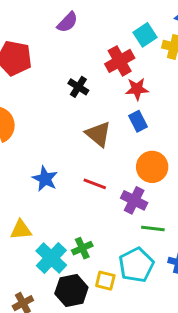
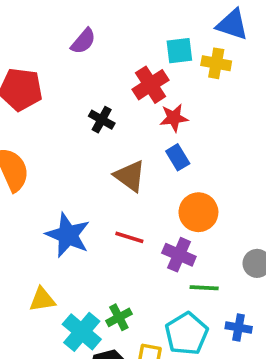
cyan square: (145, 35) -> (179, 51), turned 30
blue star: (45, 179) -> (68, 235), size x1.4

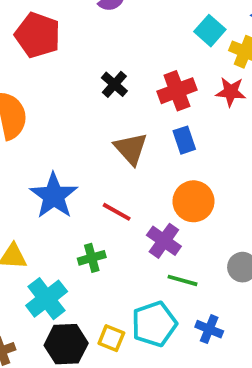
cyan square: (179, 51) -> (210, 31), turned 36
red cross: (150, 85) -> (177, 91), moved
red star: (174, 118) -> (231, 92), moved
green cross: (119, 317) -> (92, 258), moved

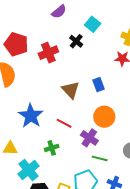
cyan square: (210, 31) -> (93, 24), moved
red pentagon: (38, 35) -> (16, 44), moved
black cross: (114, 84) -> (76, 41), moved
red cross: (177, 91) -> (48, 53), moved

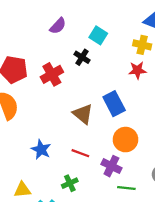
blue rectangle: (99, 85) -> (114, 104), size x1.5
blue star: (31, 116) -> (41, 149), size x0.7

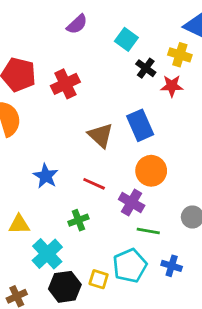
black cross: (82, 57) -> (146, 68), moved

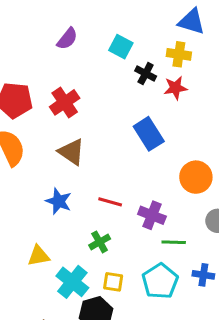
brown triangle: (101, 135) -> (71, 152), moved
orange circle: (151, 171) -> (196, 177), moved
yellow square: (99, 279) -> (113, 282), moved

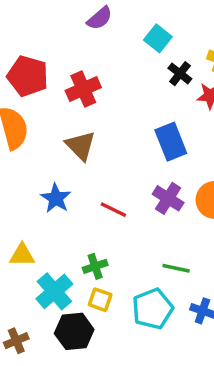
purple cross: (152, 215) -> (168, 198), moved
green cross: (100, 242) -> (95, 266), moved

